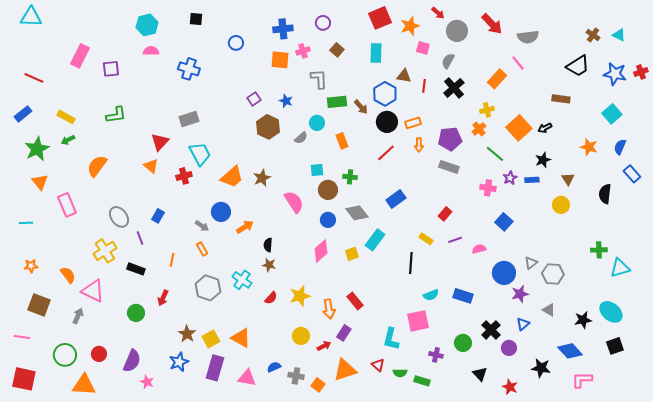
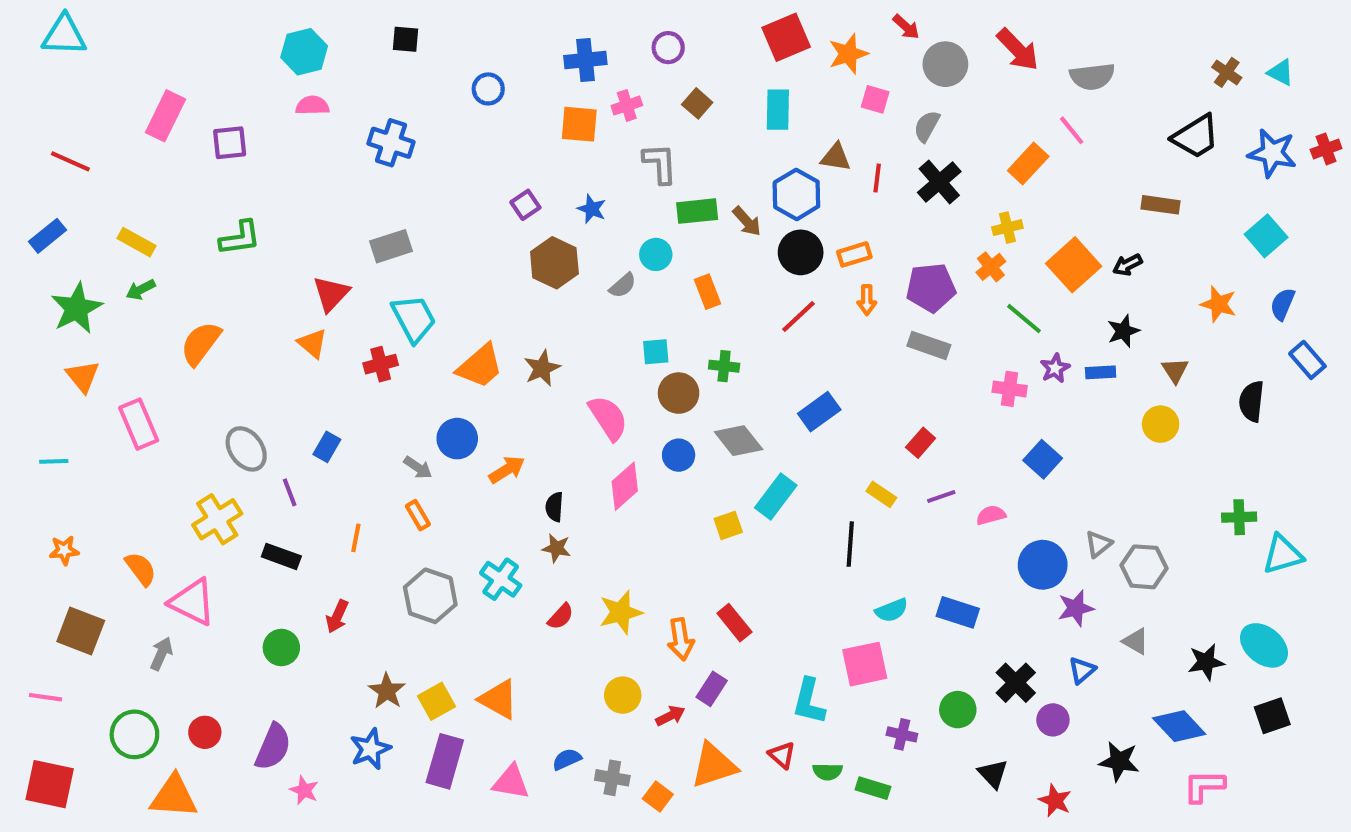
pink diamond: (321, 251) -> (625, 486), moved

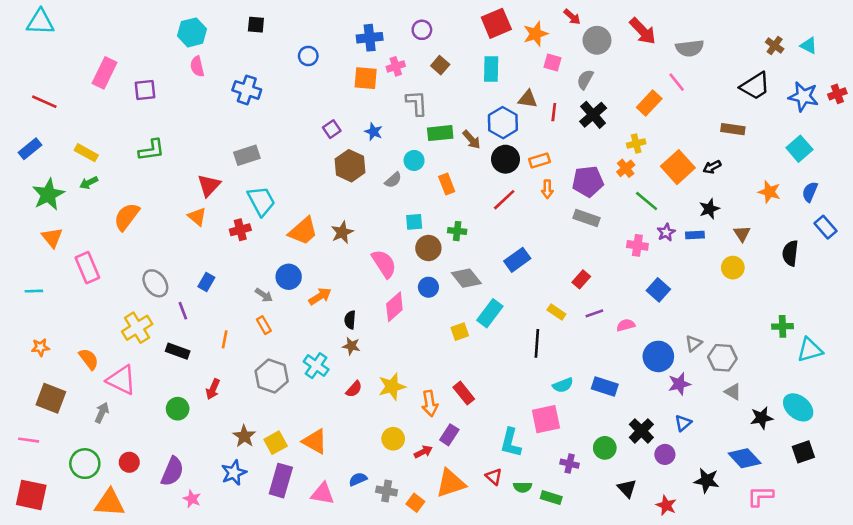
pink semicircle: (312, 106) -> (197, 66), turned -102
gray triangle: (1136, 641) -> (733, 392), moved

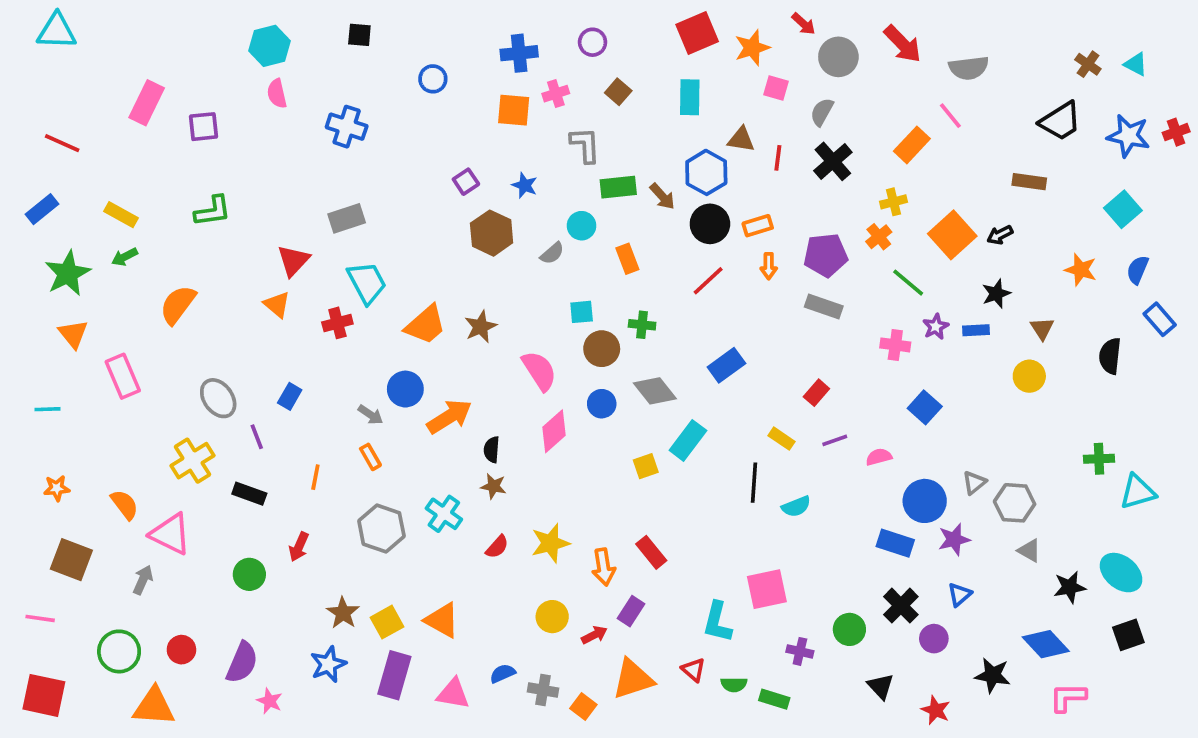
orange arrow: (320, 296) -> (449, 417), size x1.4
cyan semicircle: (563, 385) -> (796, 506), moved
blue rectangle: (605, 386) -> (895, 543), moved

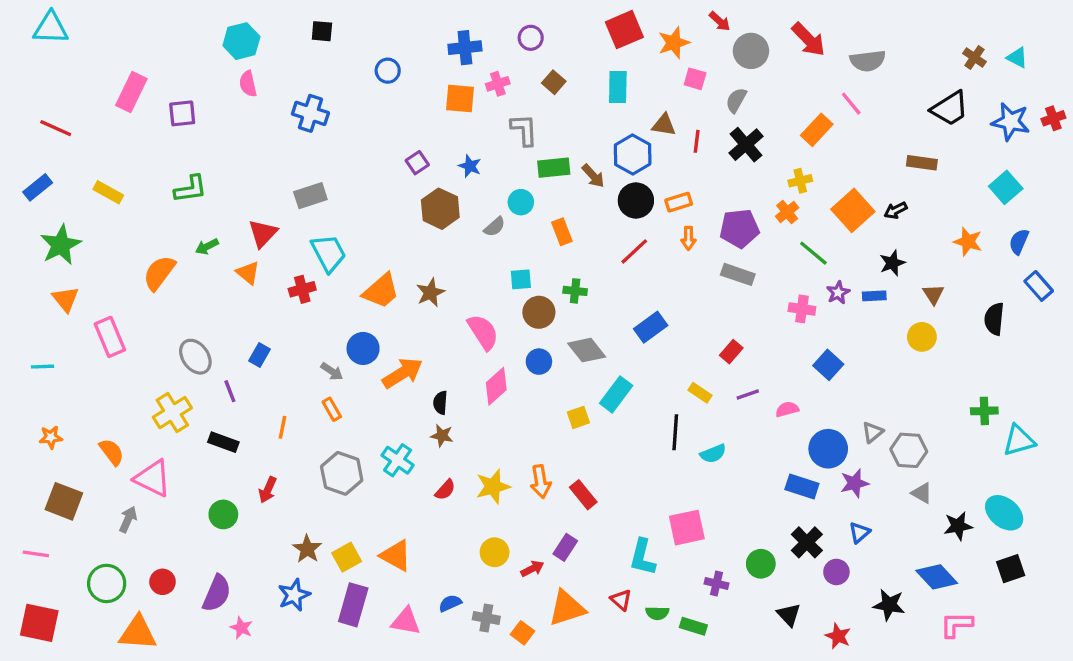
green arrow: (125, 257) -> (207, 247), moved
orange arrow: (604, 567) -> (541, 482), moved

